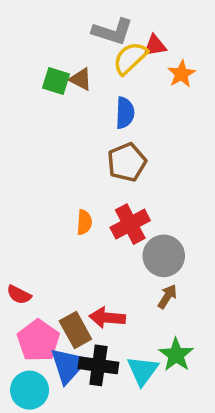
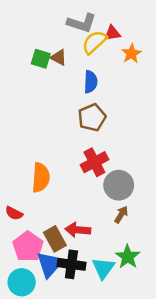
orange semicircle: (84, 222) -> (41, 178), moved, size x1.6

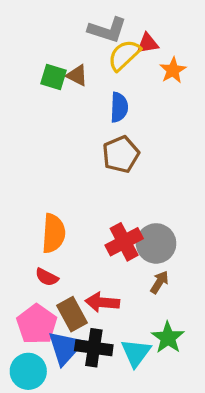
red cross: (94, 162) -> (124, 242), moved
red semicircle: (14, 213) -> (47, 277), moved

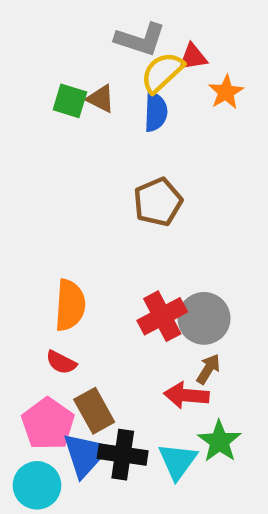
blue semicircle: (119, 107) -> (156, 112), moved
red arrow: (102, 302) -> (186, 395), moved

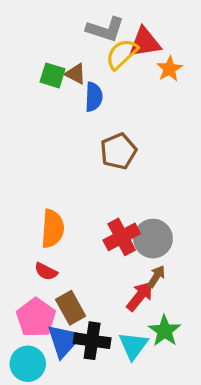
red triangle: (193, 57) -> (145, 42), size x1.5
blue semicircle: (156, 112) -> (94, 97), moved
red arrow: (186, 395) -> (140, 296), turned 124

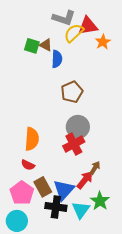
gray circle: (153, 239) -> (78, 127), moved
blue triangle: (64, 341) -> (64, 190), moved

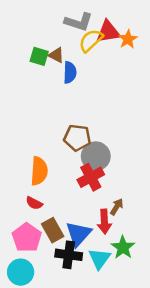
orange star: (103, 42) -> (128, 39), moved
brown pentagon: (72, 92) -> (77, 138), moved, turned 30
red arrow: (85, 180) -> (104, 222), turned 138

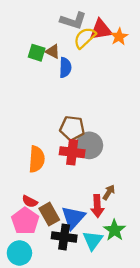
red cross: (91, 177) -> (72, 152), moved, turned 35
red semicircle: (34, 203) -> (30, 201), moved

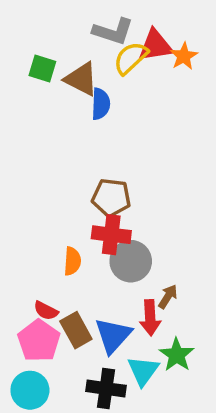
brown triangle: (53, 52) -> (81, 79), size x1.5
green square: (37, 53) -> (42, 69), moved
gray circle: (89, 145) -> (131, 261), moved
orange semicircle: (37, 159) -> (72, 261), moved, size x0.7
black cross: (64, 237) -> (106, 388), moved

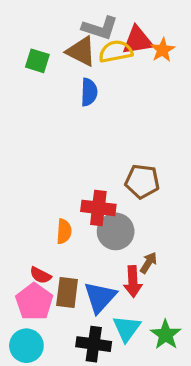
yellow semicircle: (131, 58) -> (116, 51), turned 32
brown triangle: (81, 79) -> (81, 51), moved
brown pentagon: (111, 198) -> (142, 181), moved
brown rectangle: (76, 330) -> (67, 292), turned 36
green star: (177, 355) -> (166, 335), moved

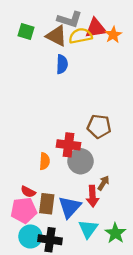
green square: (37, 61) -> (26, 31), moved
pink pentagon: (34, 302) -> (24, 210), turned 30
black cross: (94, 344) -> (50, 240), moved
cyan circle: (26, 346) -> (30, 236), moved

